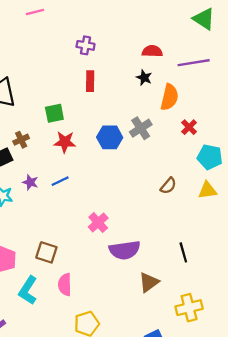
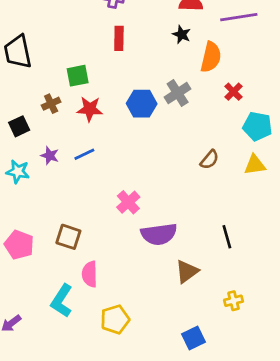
brown cross: (21, 140) -> (51, 104), moved
cyan L-shape: (28, 290) -> (62, 301), moved
yellow cross: (189, 308) -> (233, 301), size x0.6

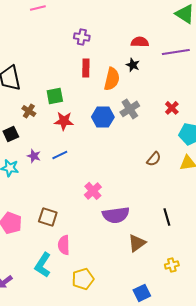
orange semicircle: (211, 57) -> (112, 79), moved
brown cross: (51, 104) -> (29, 111), moved, turned -32

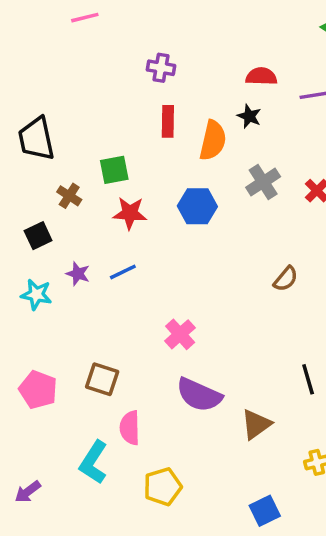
gray cross: (130, 109) -> (263, 182), moved
purple semicircle: (116, 215) -> (199, 395), moved, turned 32

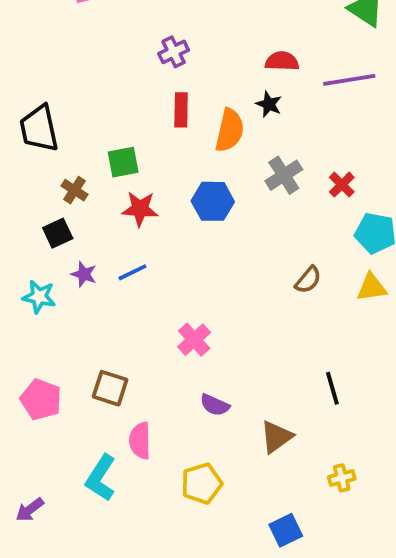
purple cross: (161, 68) -> (174, 52), turned -36
black square: (38, 236) -> (58, 233), moved
purple semicircle: (199, 395) -> (215, 405), size x0.6
yellow pentagon: (163, 487) -> (202, 484), moved

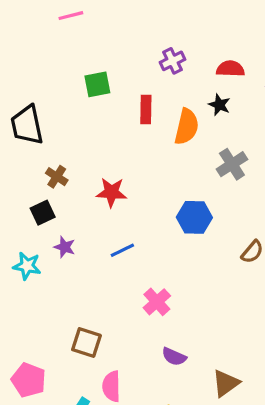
purple cross: (174, 52) -> (172, 61), moved
green square: (123, 162) -> (97, 84), moved
blue hexagon: (213, 201) -> (194, 217), moved
blue line: (132, 272) -> (122, 250), moved
pink pentagon: (41, 399) -> (29, 380), moved

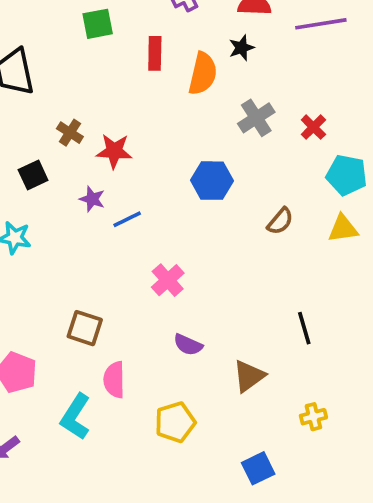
black star: (219, 105) -> (241, 48), turned 30
brown cross: (57, 177) -> (70, 133), moved
purple star: (65, 247) -> (92, 199), moved

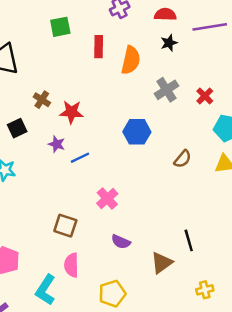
black star: (241, 48) -> (169, 43), moved
brown square: (85, 328) -> (65, 226), moved
black line: (304, 328) -> (189, 240), moved

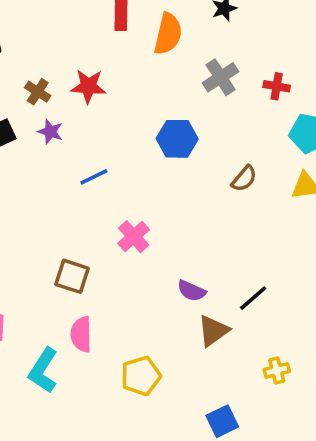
red cross: (205, 96) -> (277, 86), turned -35
red star: (71, 112) -> (88, 86), moved
purple star: (57, 144) -> (50, 132), moved
black line: (189, 240) -> (253, 298), turned 65
purple semicircle: (121, 242) -> (192, 291), moved

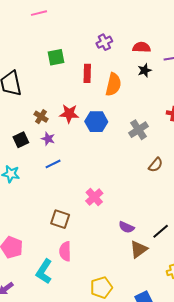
gray cross: (221, 77) -> (139, 130), moved
blue hexagon: (177, 139) -> (96, 122), moved
blue line: (94, 177) -> (53, 164), moved
yellow pentagon: (141, 376) -> (101, 288), moved

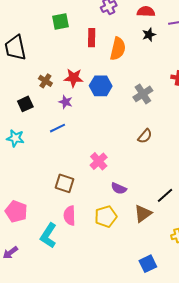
purple star: (48, 139) -> (66, 102), moved
brown semicircle: (156, 165) -> (145, 136), moved
purple semicircle: (126, 227) -> (119, 188), moved
yellow pentagon: (101, 288) -> (106, 217), moved

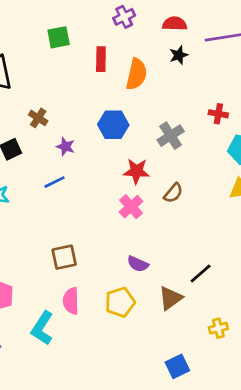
red star: (74, 78) -> (136, 171), moved
pink cross: (99, 161) -> (131, 207), moved
brown square: (65, 183) -> (64, 257), turned -30

